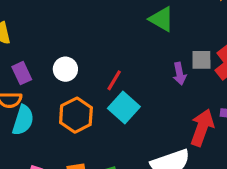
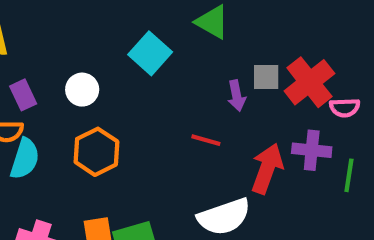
red line: (114, 80) -> (206, 140), moved, turned 75
cyan square: (124, 107) -> (150, 53), moved

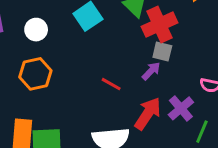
red cross: (309, 82) -> (160, 25), moved
purple arrow: (237, 96) -> (151, 71), moved, turned -138
purple cross: (312, 150) -> (181, 108), turned 30

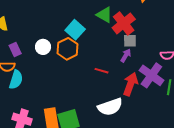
orange hexagon: (35, 74) -> (67, 49), moved
purple cross: (181, 108) -> (151, 75), size x1.4

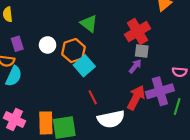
green triangle: (104, 15) -> (89, 24), moved
cyan square: (75, 30) -> (84, 66), moved
red line: (101, 71) -> (93, 97), moved, turned 40
purple cross: (151, 75) -> (160, 91), turned 30

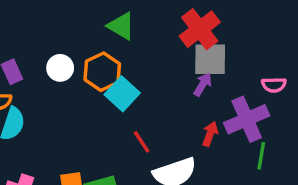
gray square: (142, 51) -> (210, 59), size x1.5
red arrow: (136, 98) -> (210, 134), size x0.6
green line: (177, 107) -> (261, 156), moved

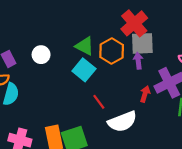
green triangle: (121, 26) -> (85, 46), moved
orange hexagon: (102, 72) -> (112, 51), moved
purple arrow: (203, 84) -> (138, 61), turned -35

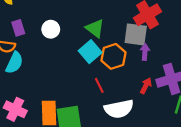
gray square: (142, 43) -> (136, 34), moved
orange hexagon: (112, 51) -> (113, 56), moved

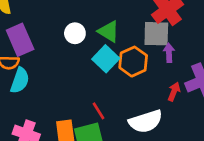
purple rectangle: (18, 28) -> (20, 40), size x1.6
white circle: (51, 29) -> (75, 33), moved
red line: (99, 85) -> (99, 111), moved

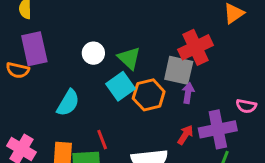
cyan semicircle: (20, 80) -> (68, 103), moved

